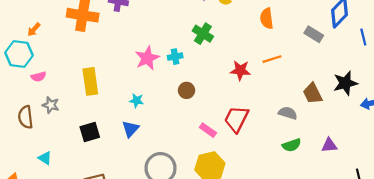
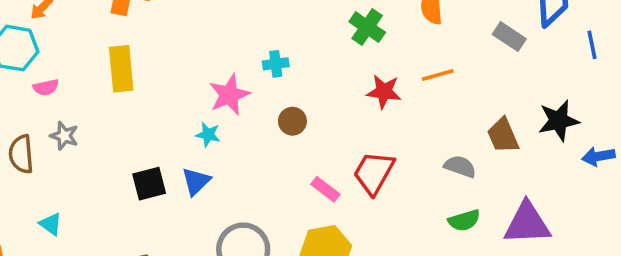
green cross: (203, 34) -> (367, 27), moved
pink star: (147, 58) -> (229, 95), moved
yellow rectangle: (90, 81) -> (121, 69), moved
black square: (90, 132) -> (149, 184), moved
purple triangle: (329, 145) -> (527, 223), size x1.8

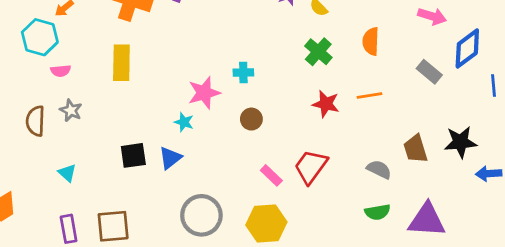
cyan triangle: (51, 224) -> (67, 173), moved

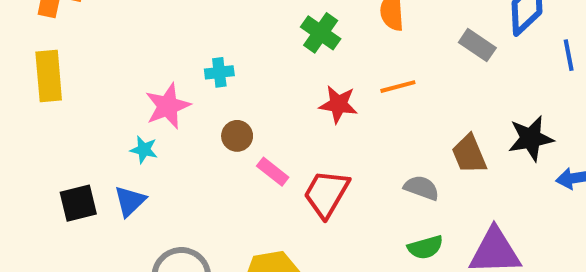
pink rectangle: (271, 175) -> (273, 172), moved

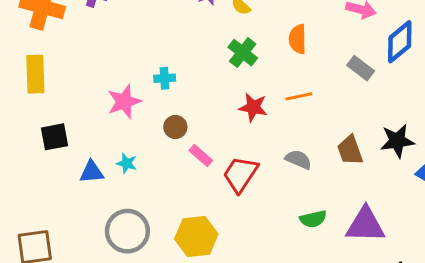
cyan star: (144, 150) -> (127, 163), moved
gray semicircle: (422, 188) -> (298, 159), moved
blue triangle: (130, 201) -> (92, 172), turned 36
black square: (78, 203) -> (54, 137), moved

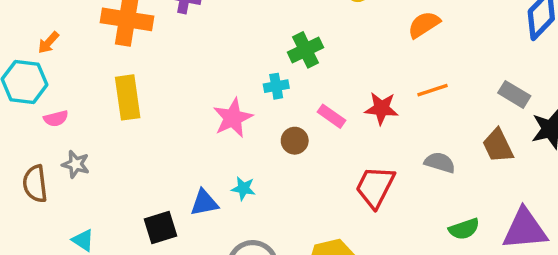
orange semicircle: (298, 39) -> (424, 25), turned 64
green cross: (243, 53) -> (306, 50), moved, turned 32
gray rectangle: (361, 68) -> (514, 94), moved
black square: (54, 137) -> (160, 227), moved
pink rectangle: (201, 156) -> (332, 116), moved

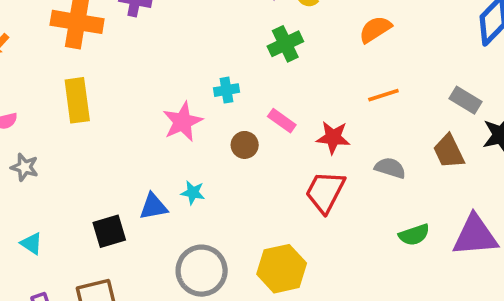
green cross: (306, 50) -> (285, 44), moved
red star: (381, 108) -> (333, 137), moved

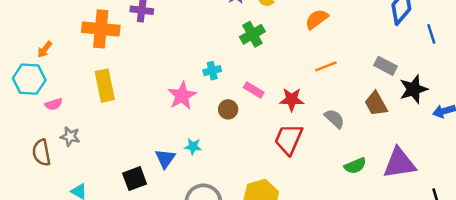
gray semicircle: (390, 168) -> (334, 119), turned 30
blue triangle: (153, 207) -> (165, 159), turned -40

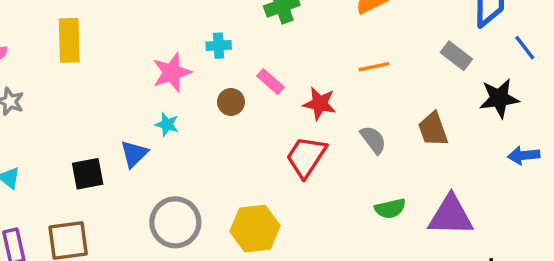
blue line: (431, 34) -> (525, 48), turned -30
gray rectangle: (385, 66) -> (456, 56), moved
black star: (414, 89) -> (499, 98), moved
cyan star: (193, 146) -> (167, 124), moved

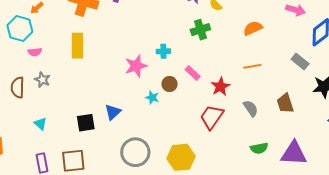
red star: (320, 104) -> (220, 87), turned 30
cyan star: (167, 124) -> (152, 98), moved

